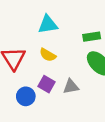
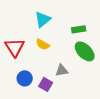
cyan triangle: (48, 24) -> (43, 19), turned -30
purple square: (47, 84) -> (46, 84), moved

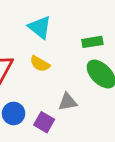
cyan triangle: (43, 19) -> (40, 27), turned -42

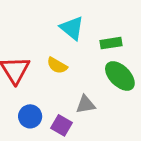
cyan triangle: (40, 27) -> (72, 28), moved

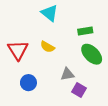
cyan triangle: (72, 28) -> (50, 13), moved
purple square: (62, 125) -> (79, 90), moved

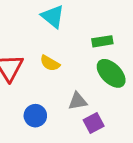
blue circle: (28, 83) -> (35, 116), moved
purple square: (79, 90) -> (94, 123), turned 32

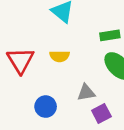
yellow semicircle: (50, 63) -> (60, 56), turned -30

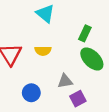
green rectangle: (110, 35) -> (85, 33), turned -56

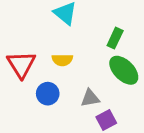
blue circle: (31, 93) -> (48, 94), moved

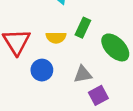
green rectangle: (115, 38) -> (83, 28), moved

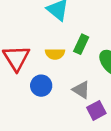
gray triangle: (83, 74) -> (81, 90), turned 42

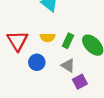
green rectangle: (81, 44) -> (68, 41), moved

